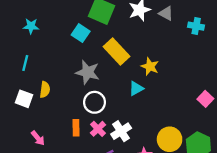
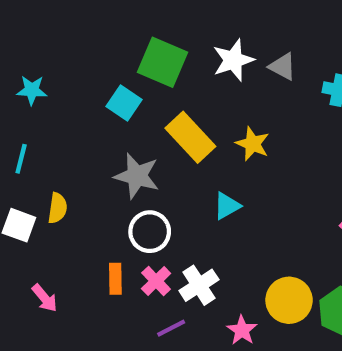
yellow star: (150, 67) -> (253, 144), moved

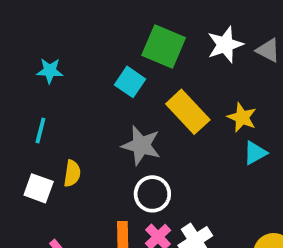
cyan triangle: (227, 206) -> (255, 153), moved

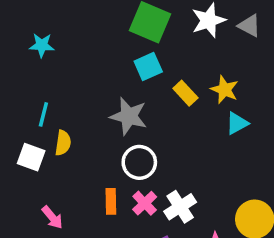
cyan square: (130, 82) -> (148, 67), moved, turned 32
yellow rectangle: (188, 112) -> (185, 93), moved, size x0.6
cyan line: (40, 130) -> (43, 114), moved

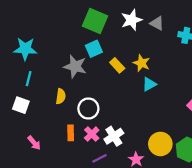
cyan star: (42, 45) -> (25, 49), moved, size x1.5
gray star: (129, 116) -> (75, 66), moved
yellow semicircle: (63, 143) -> (61, 96), moved

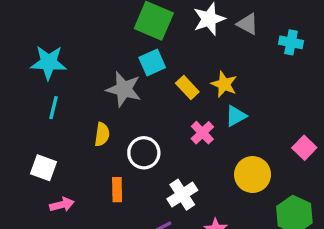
white square: (21, 105) -> (43, 168), moved
pink cross: (92, 134) -> (202, 133), moved
pink arrow: (34, 143) -> (62, 205), turned -64
yellow circle: (160, 144) -> (253, 175), moved

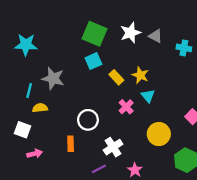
cyan star: (48, 62) -> (26, 45), moved
gray star: (124, 89) -> (53, 78), moved
cyan triangle: (236, 116) -> (148, 96), turned -40
yellow semicircle: (102, 134) -> (40, 108), moved, turned -104

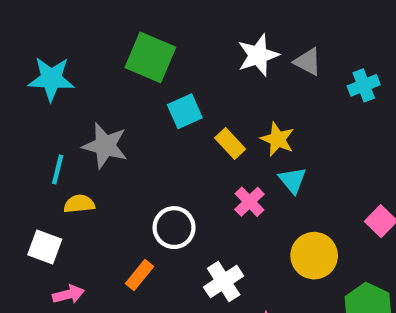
green square: (95, 34) -> (150, 57), moved
cyan cross: (184, 48) -> (364, 85), turned -32
orange rectangle: (71, 144) -> (140, 275), turned 40

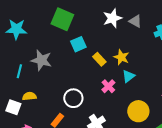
cyan triangle: (293, 180) -> (128, 76), turned 32
yellow semicircle: (79, 204) -> (29, 96), moved

